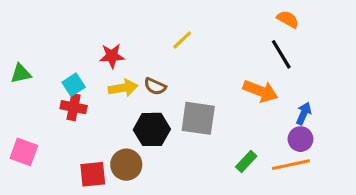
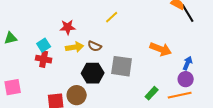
black line: (281, 54) -> (188, 13), moved
pink square: (24, 152) -> (13, 87), turned -30

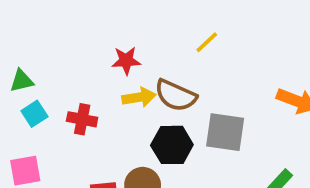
cyan square: (44, 45) -> (34, 114), moved
brown semicircle: (95, 46) -> (176, 95), size x1.6

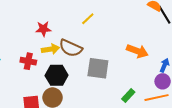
red cross: (82, 119) -> (28, 61), moved
black hexagon: (172, 145) -> (57, 75), moved

